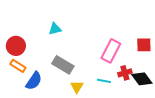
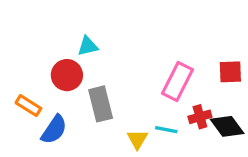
red circle: (16, 46) -> (67, 75), moved
gray rectangle: (63, 65) -> (101, 104), turned 45
yellow triangle: (77, 87) -> (137, 139), moved

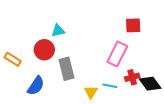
red square: (230, 72) -> (133, 25), moved
orange rectangle: (28, 106) -> (13, 59), moved

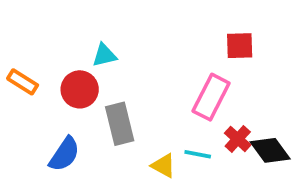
orange rectangle: (13, 59) -> (23, 82), moved
red cross: (132, 77) -> (238, 139), turned -32
yellow triangle: (91, 92) -> (163, 166), turned -32

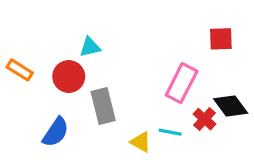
red square: (240, 46) -> (221, 39), moved
black diamond: (270, 150) -> (231, 106), moved

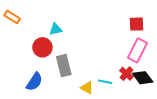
orange rectangle: (20, 70) -> (12, 17), moved
pink rectangle: (182, 83) -> (138, 50), moved
black diamond: (231, 106) -> (143, 78), moved

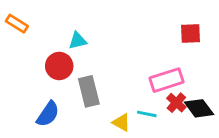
pink rectangle: (138, 50) -> (166, 80), moved, turned 45

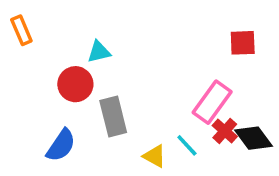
orange rectangle: (17, 24) -> (21, 30), turned 35
pink rectangle: (166, 80) -> (212, 102), turned -36
cyan line: (147, 114) -> (187, 145), turned 36

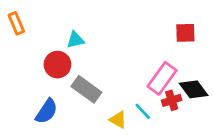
gray rectangle: (113, 117) -> (86, 89), turned -40
red cross: (225, 131) -> (172, 100), turned 30
black diamond: (253, 138) -> (194, 89), moved

